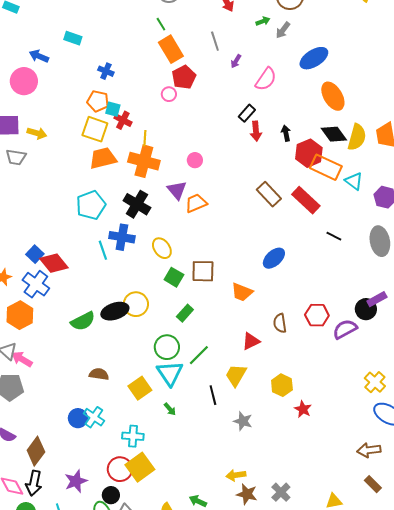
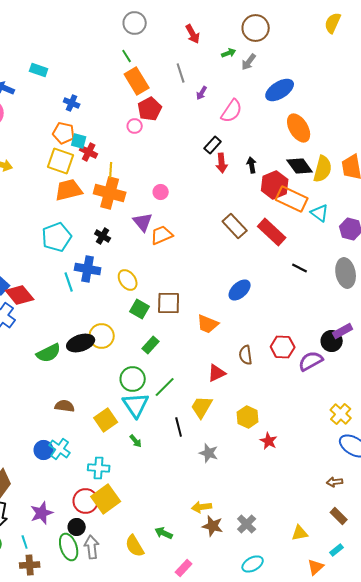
black cross: (137, 204) -> (103, 236), size x0.6
brown arrow: (369, 450) -> (335, 482), size x0.7

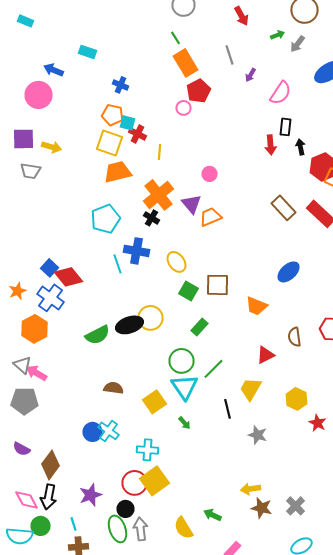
black rectangle: (213, 145) -> (286, 127), moved, turned -36
orange cross: (110, 193) -> (158, 195), moved, turned 36

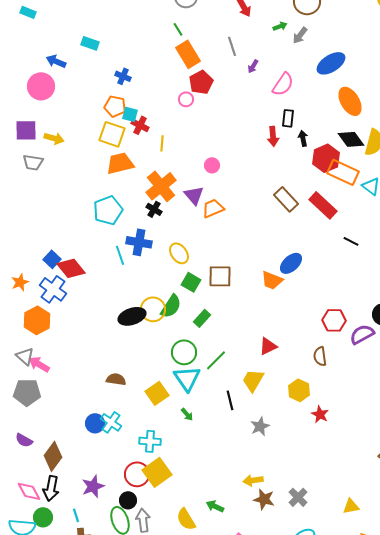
orange trapezoid: (256, 306) -> (272, 280), moved
green semicircle: (98, 335) -> (171, 306), moved, turned -30
brown semicircle: (294, 337) -> (320, 356), moved
gray star: (258, 435) -> (260, 426), turned 30

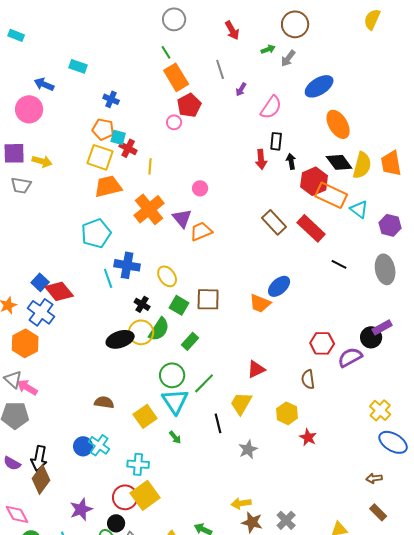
black cross: (154, 209) -> (142, 304), moved
black arrow: (51, 488) -> (39, 458), moved

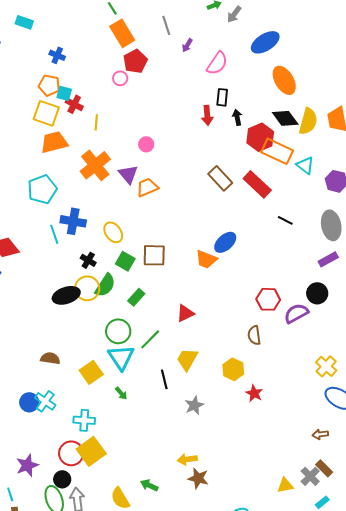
purple rectangle: (382, 327) -> (328, 259), moved
red triangle: (256, 369) -> (185, 313), moved
gray cross: (286, 520) -> (310, 476), moved

